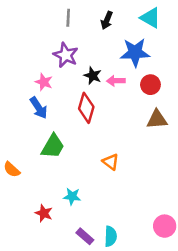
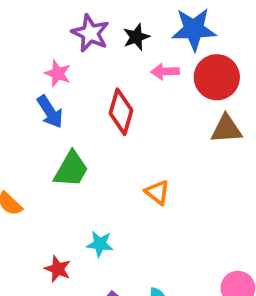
black star: (93, 76) -> (136, 37), moved, turned 30
red circle: (150, 85) -> (217, 77), size x1.5

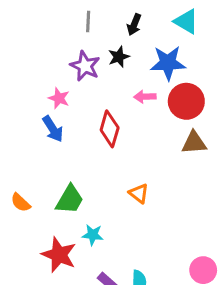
black star: (136, 37) -> (119, 57), moved
green trapezoid: (71, 169) -> (70, 199), moved
red star: (58, 269) -> (59, 255), size x1.6

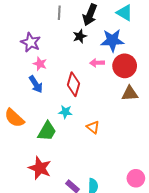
black arrow: (134, 25) -> (90, 15), size x1.5
purple star: (85, 66) -> (31, 42), moved
orange semicircle: (21, 203) -> (14, 118), moved, size x1.5
cyan star: (93, 235) -> (65, 112), moved

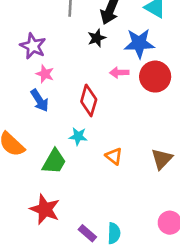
brown triangle: (130, 93) -> (162, 159), moved, turned -42

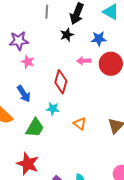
blue star: (139, 43) -> (99, 39), size x0.7
purple star: (33, 46) -> (19, 41), turned -30
blue arrow: (40, 100) -> (24, 94), moved

